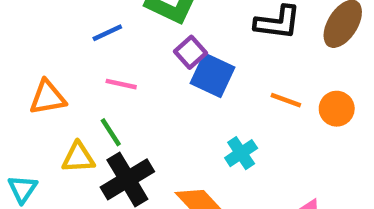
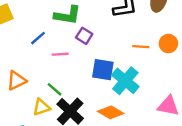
blue square: (212, 75) -> (103, 70), moved
pink line: (121, 84) -> (60, 54), moved
cyan cross: (241, 153) -> (125, 81), size x1.6

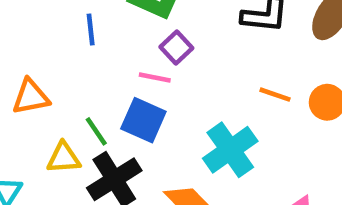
blue line: (38, 38) -> (91, 29), turned -70
pink line: (60, 54) -> (155, 78), moved
blue square: (103, 70) -> (143, 120), moved

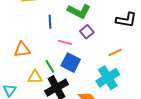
pink line: (155, 78) -> (65, 42), moved
orange line: (275, 95) -> (115, 53), moved, turned -48

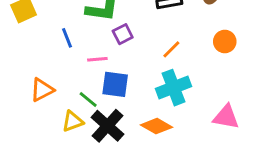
purple square: (87, 32) -> (123, 34), turned 32
cyan cross: (108, 78) -> (174, 88), turned 30

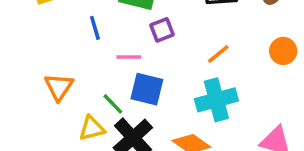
orange triangle: (42, 90) -> (59, 87), turned -35

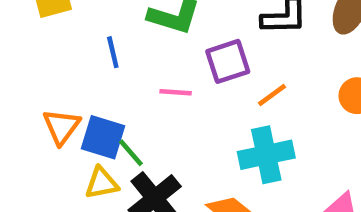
purple square: (162, 30) -> (228, 61), moved, size x1.4
pink line: (129, 57) -> (176, 92), moved
blue square: (147, 89) -> (103, 137), moved

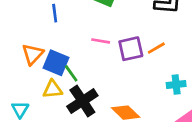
blue line: (113, 52) -> (55, 13), moved
purple square: (228, 61) -> (131, 49), moved
cyan cross: (266, 155) -> (176, 84), moved, size x0.6

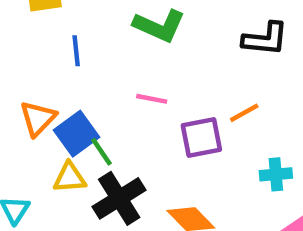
purple square: (131, 49) -> (201, 138), moved
blue square: (56, 63) -> (77, 134), turned 30

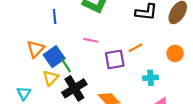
yellow triangle: (70, 178) -> (51, 78), turned -42

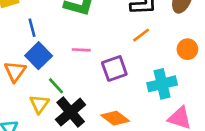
orange line: (136, 48) -> (141, 35), moved
blue square: (54, 57) -> (39, 56), moved
cyan cross: (151, 78) -> (162, 84), size x1.5

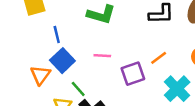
orange line: (141, 35) -> (159, 58), moved
cyan cross: (162, 84) -> (177, 89), turned -32

